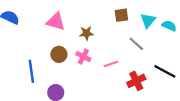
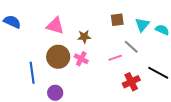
brown circle: (59, 54) -> (58, 57), size x1.5
pink line: (111, 64) -> (115, 58), moved

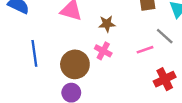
brown circle: (58, 57) -> (75, 64), moved
blue line: (32, 73) -> (34, 53), moved

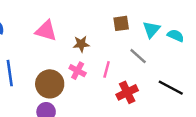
pink line: (145, 50) -> (107, 69), moved, turned -56
red cross: (165, 79) -> (127, 92), moved

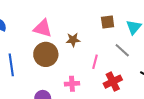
pink cross: (78, 71) -> (72, 84), moved, turned -32
brown circle: (50, 84) -> (46, 54), moved

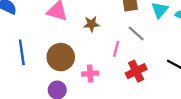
gray line: (122, 50) -> (136, 33), moved
brown circle: (46, 54) -> (61, 57), moved

